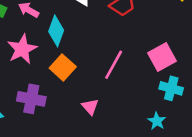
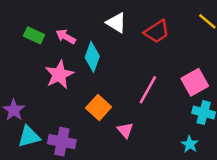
orange square: (63, 67) -> (99, 108), moved
purple cross: (31, 99) -> (62, 142), moved

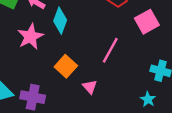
pink square: (195, 82) -> (147, 22), moved

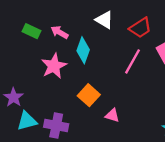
pink line: (110, 50) -> (132, 61), moved
pink triangle: (90, 87) -> (112, 115), turned -32

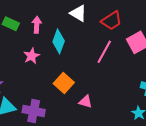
pink arrow: (60, 32) -> (37, 25), turned 63
pink star: (54, 66) -> (32, 56), size x0.7

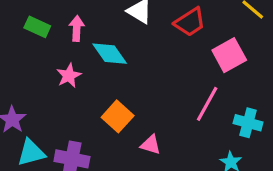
cyan diamond: (59, 41) -> (110, 54), turned -55
pink line: (104, 52) -> (207, 104), moved

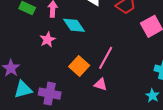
pink line: (207, 104) -> (106, 58), moved

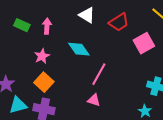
cyan diamond: (74, 25) -> (79, 49), moved
orange square: (79, 66) -> (44, 82), moved

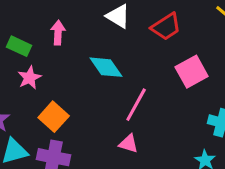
green rectangle: (22, 25) -> (19, 46), moved
pink square: (144, 43) -> (192, 72), moved
pink star: (42, 56) -> (30, 78), moved

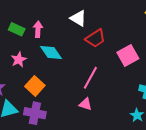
red trapezoid: (166, 27) -> (96, 38), moved
green rectangle: (19, 46) -> (17, 29), moved
cyan diamond: (106, 67) -> (51, 53), moved

